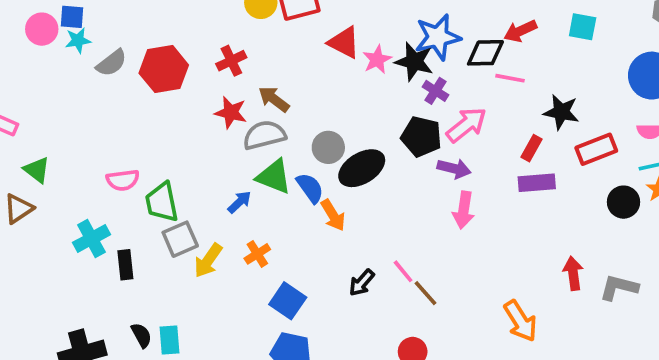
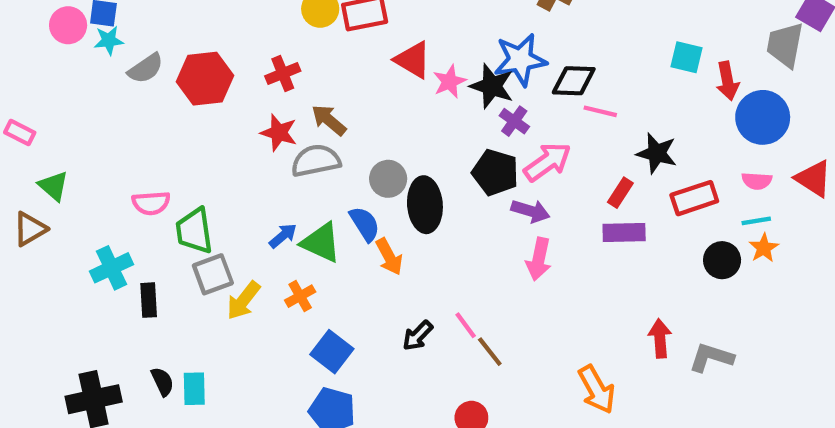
red arrow: (520, 31) -> (728, 81), moved, turned -80
black ellipse: (362, 168) -> (425, 205), turned -66
green triangle: (274, 177) -> (321, 243), moved

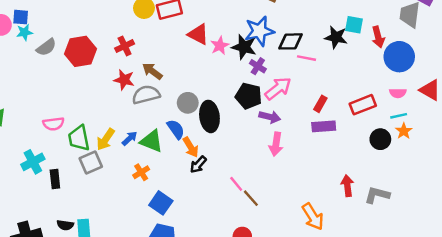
black star: (657, 153) -> (336, 37), moved
yellow arrow: (243, 300) -> (106, 139), moved
black arrow: (418, 336) -> (198, 165), moved
black semicircle: (162, 382) -> (65, 225), turned 126

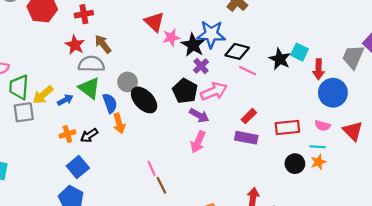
black ellipse: (209, 116) -> (144, 100), turned -52
green triangle: (152, 141) -> (89, 88), moved
black arrow: (198, 165) -> (89, 135), moved

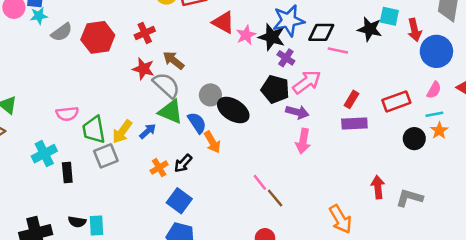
gray semicircle: (91, 64) -> (166, 85), turned 55
pink semicircle: (322, 126) -> (434, 90), turned -63

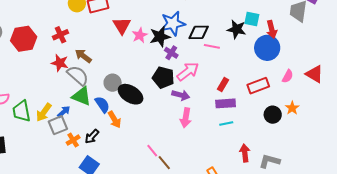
red triangle: (223, 22) -> (122, 26), turned 30
black star: (272, 37) -> (160, 37), turned -30
blue circle: (436, 51) -> (267, 48), moved
cyan line: (434, 114) -> (226, 123), moved
gray square: (106, 156) -> (58, 125), moved

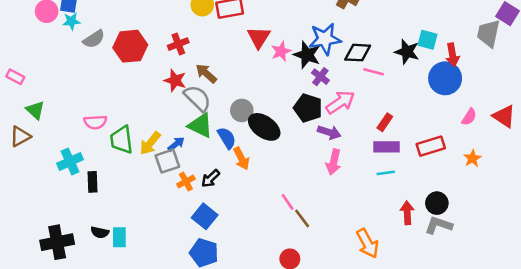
black star: (160, 37) -> (307, 55), turned 30
red rectangle: (258, 86) -> (431, 146), moved
black circle: (273, 115) -> (437, 203), moved

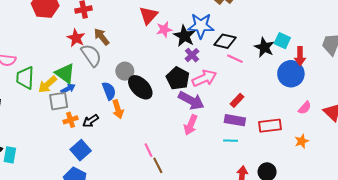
green triangle: (201, 125) -> (65, 73), moved
purple arrow: (329, 132) -> (191, 101), size x1.4

